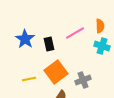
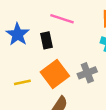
pink line: (75, 33) -> (62, 19), moved, turned 48
gray cross: (83, 80) -> (87, 73), moved

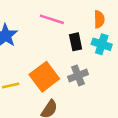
black rectangle: (46, 40) -> (76, 42), moved

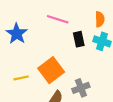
gray cross: (78, 75) -> (81, 88), moved

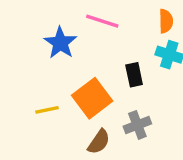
blue star: (17, 34) -> (60, 43), moved
black rectangle: (79, 39) -> (134, 75), moved

